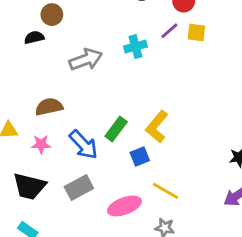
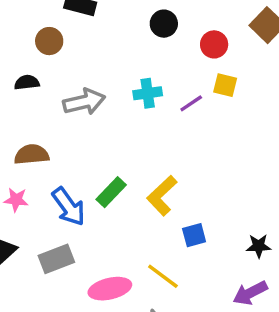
purple line: (169, 31) -> (191, 103), moved
black semicircle: (34, 37) -> (27, 82), moved
blue square: (140, 156) -> (194, 235), moved

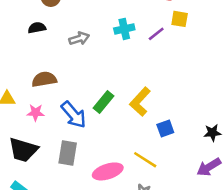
gray arrow: (84, 102) -> (79, 39), size x0.7
gray rectangle: (56, 259) -> (68, 153), turned -55

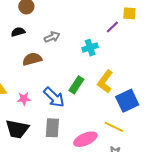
cyan cross: (124, 29) -> (90, 48), moved
brown semicircle: (44, 79) -> (32, 59), moved
blue square: (165, 128) -> (127, 101), size x1.6

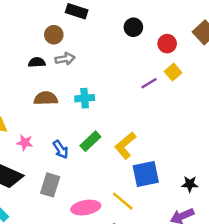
yellow square: (129, 13) -> (173, 72), turned 32
gray arrow: (52, 37) -> (65, 59), moved
cyan cross: (90, 48) -> (85, 98), moved
blue arrow: (54, 97) -> (61, 149), size x0.7

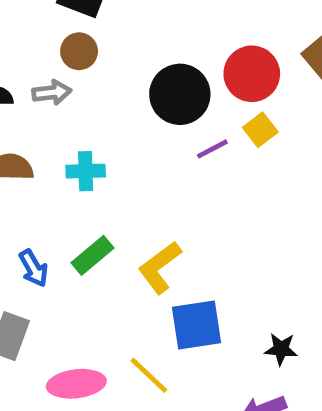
black circle: (133, 27) -> (180, 94), moved, size x1.6
brown circle: (54, 35) -> (79, 51), moved
red circle: (167, 44) -> (252, 74), size x1.5

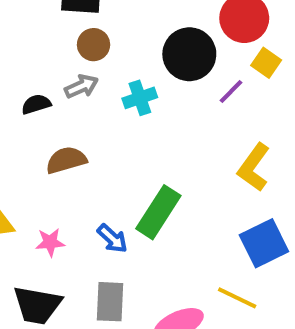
cyan cross: (86, 171) -> (140, 98), moved
green rectangle: (92, 255) -> (158, 212), size x1.4
yellow L-shape: (160, 267) -> (254, 167), moved

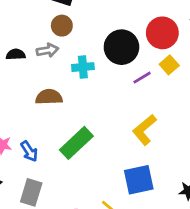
brown semicircle: (66, 160) -> (49, 97), moved
blue arrow: (112, 238) -> (29, 151), moved

